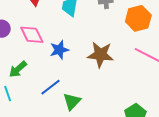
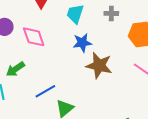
blue star: (59, 50) -> (82, 43), moved

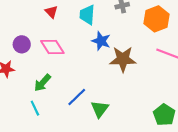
blue star: (82, 43) -> (101, 41), turned -30

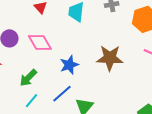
blue star: (101, 41) -> (69, 65), moved, turned 30
cyan line: (35, 108) -> (31, 101), moved, turned 63

